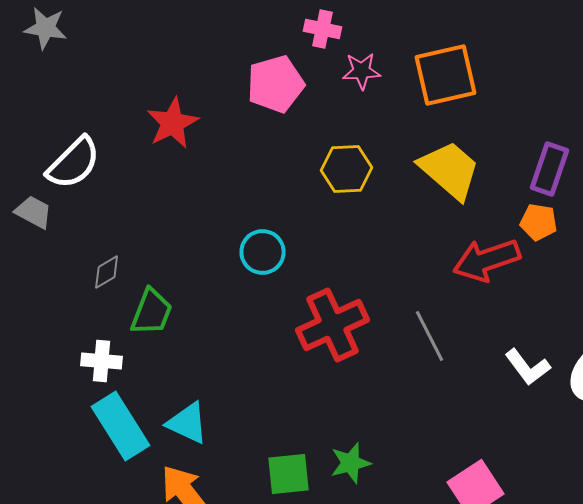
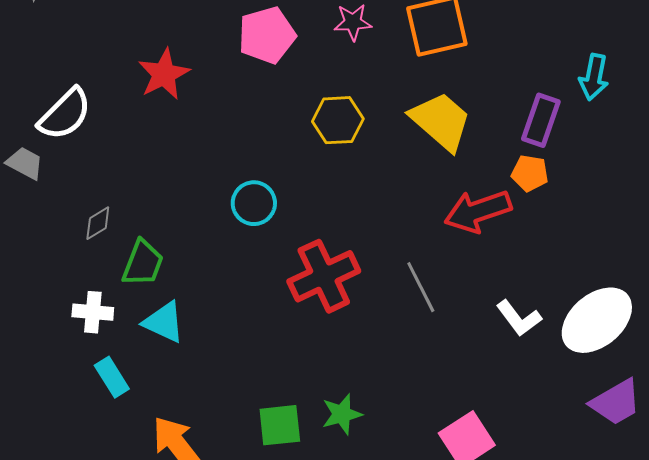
cyan triangle: (188, 423) -> (164, 322), moved
cyan rectangle: (121, 426) -> (112, 377), size x0.6

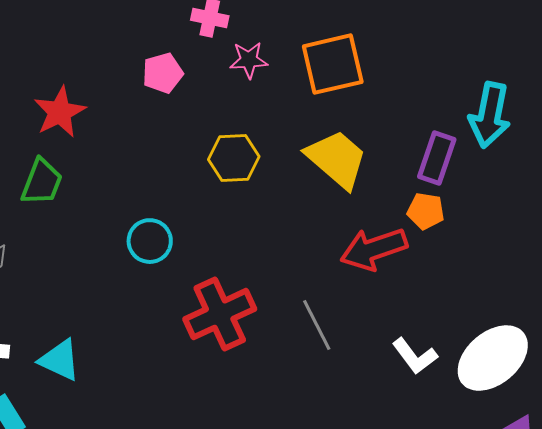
pink pentagon: (267, 35) -> (163, 73), size x0.7
cyan arrow: (594, 77) -> (490, 115), size x1.4
green trapezoid: (143, 263) -> (42, 182), moved

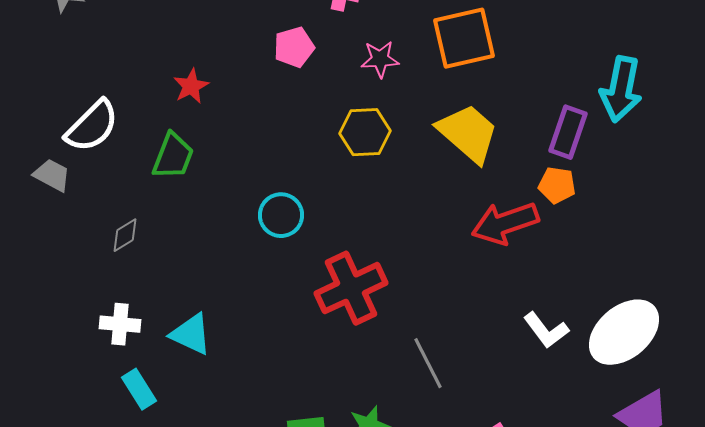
pink star: (249, 60) -> (380, 59), moved
red star: (60, 112) -> (191, 86), size x0.7
gray line: (317, 325) -> (428, 363), moved

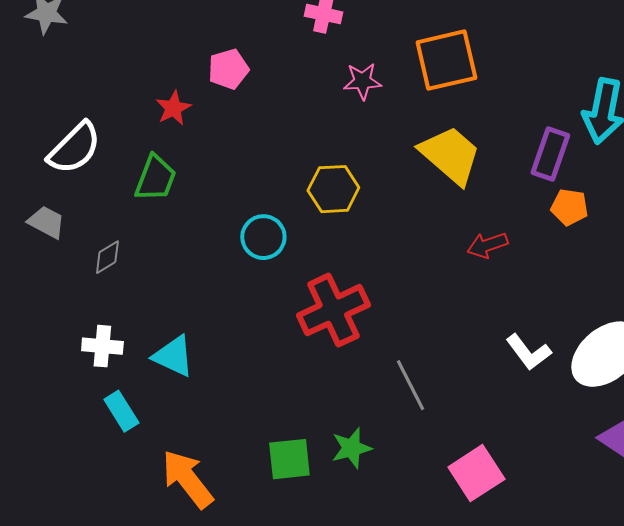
pink pentagon: (294, 47) -> (228, 69), moved
yellow hexagon: (365, 132) -> (333, 189), moved
gray trapezoid: (52, 175) -> (46, 222), moved
orange pentagon: (557, 185) -> (569, 207), moved
red arrow: (505, 223) -> (487, 245), size x0.6

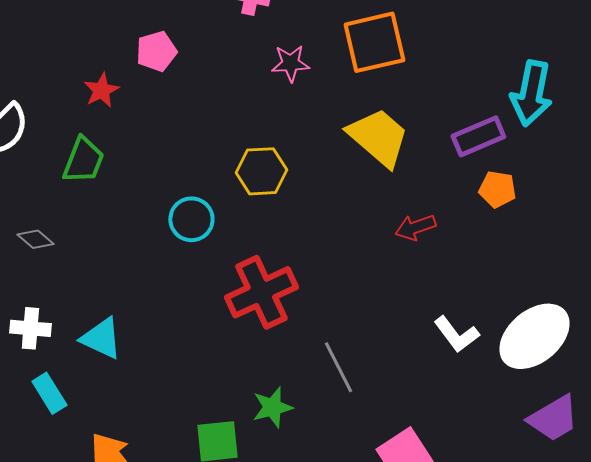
purple rectangle: (550, 154) -> (478, 136), turned 48
gray diamond: (107, 257) -> (35, 239), turned 72
green star: (351, 448) -> (272, 407), moved

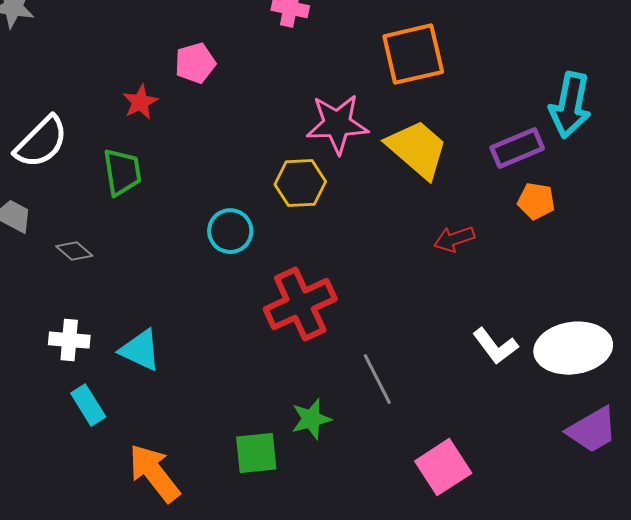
pink star: (290, 63) -> (337, 124), moved, size x1.6
green trapezoid: (83, 160) -> (122, 172), turned -30
white ellipse: (534, 336) -> (573, 348), turned 32

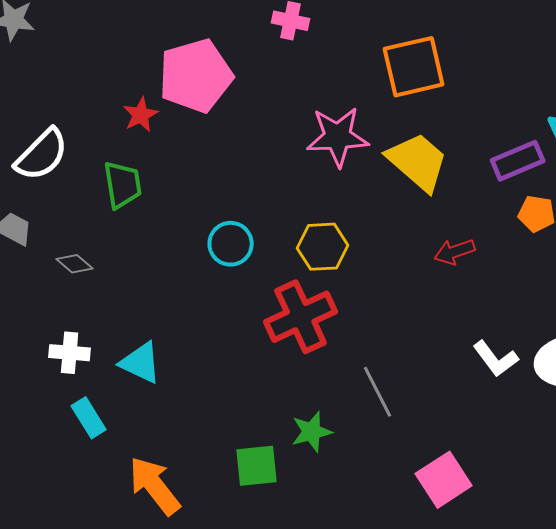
pink pentagon: (195, 63) -> (196, 76), size x1.8
yellow hexagon: (300, 183) -> (323, 247), moved

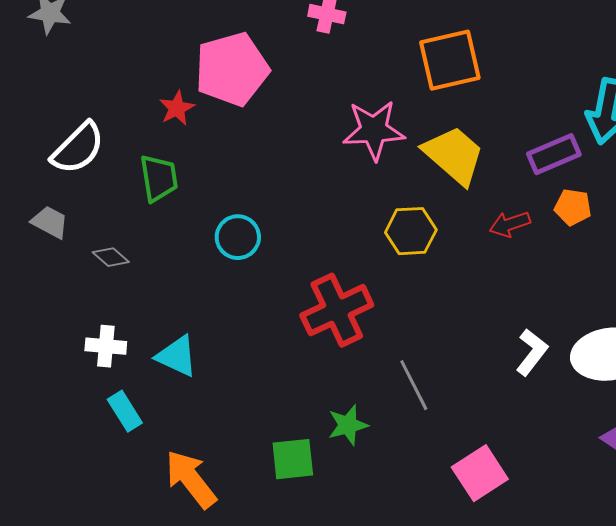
cyan circle: (231, 244) -> (238, 237), moved
yellow hexagon: (323, 247) -> (411, 231), moved
red arrow: (455, 252) -> (510, 224), moved
white L-shape: (496, 359) -> (532, 352), turned -105

